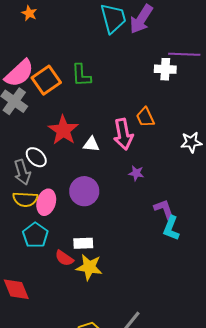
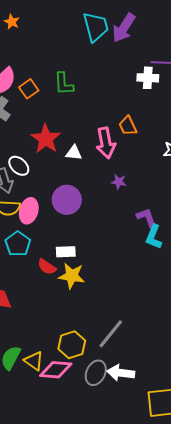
orange square: (46, 80) -> (29, 89), size x0.7

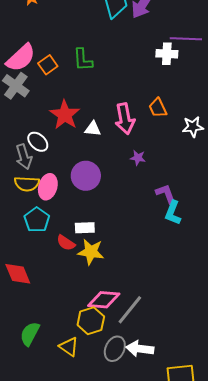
orange trapezoid: (128, 126) -> (158, 108), moved
yellow triangle: (34, 361) -> (69, 347), moved
pink diamond: (56, 370) -> (104, 300), moved

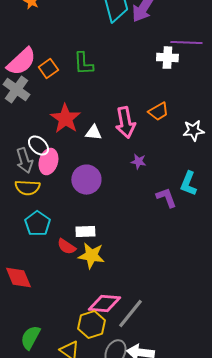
orange trapezoid: (158, 108) -> (158, 112), turned -95
pink ellipse: (48, 187) -> (48, 162), moved
cyan L-shape: (173, 213) -> (188, 184), moved

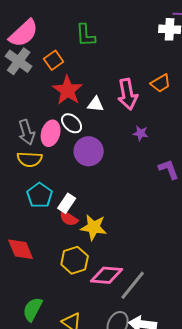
orange square: (48, 69) -> (54, 60), moved
white ellipse: (38, 146) -> (72, 123), moved
white rectangle: (85, 232) -> (67, 203), moved, turned -54
yellow hexagon: (91, 325) -> (75, 260), moved

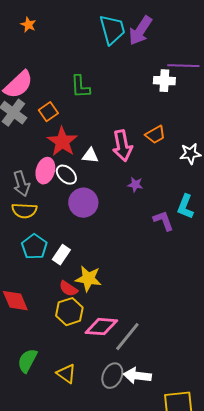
pink ellipse: (51, 133) -> (45, 171), moved
red semicircle: (69, 218) -> (68, 289), moved

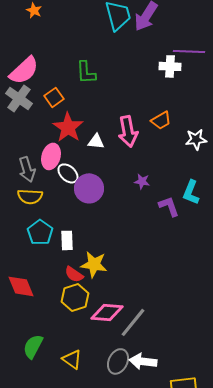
white ellipse: (66, 175) -> (68, 173), moved
purple star: (135, 185) -> (142, 181), moved
white rectangle: (61, 255) -> (67, 240), turned -36

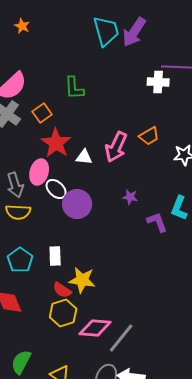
pink arrow: (128, 131) -> (116, 147), turned 36
cyan pentagon: (40, 232) -> (20, 260), moved

